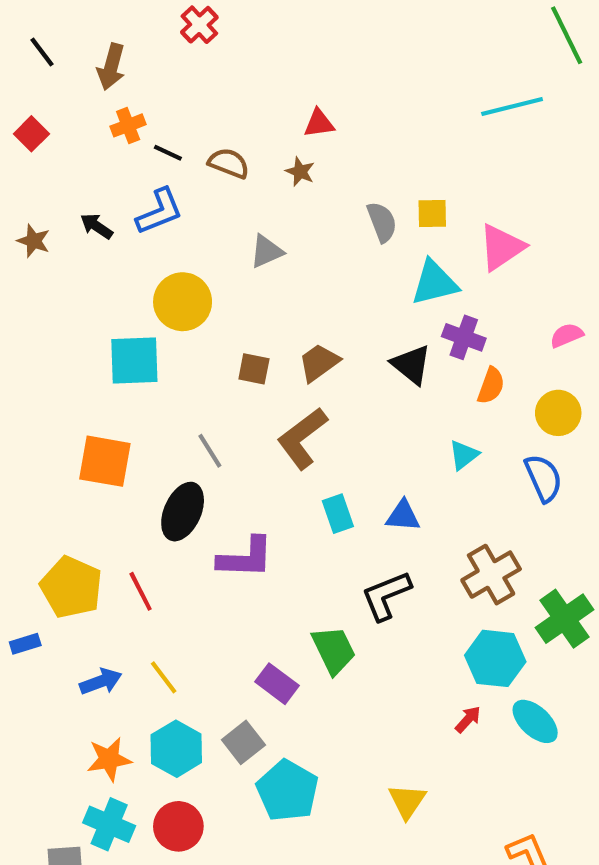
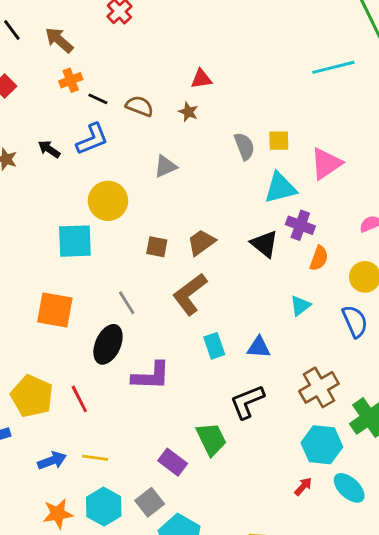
brown arrow: (111, 67) -> (59, 40), turned 116
yellow line: (164, 677) -> (95, 458), turned -45

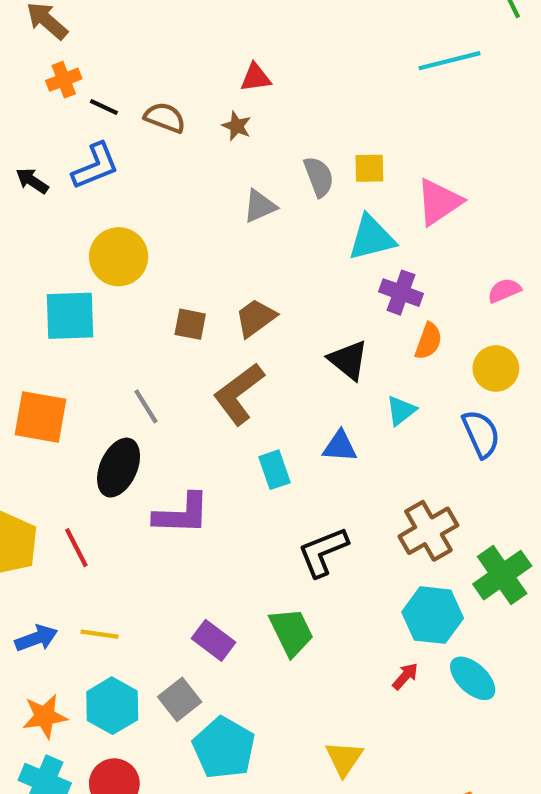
gray triangle: (165, 166) -> (260, 206), moved
black triangle: (264, 244) -> (348, 360), moved
blue triangle: (259, 347) -> (340, 446), moved
green trapezoid: (211, 439) -> (291, 632), moved

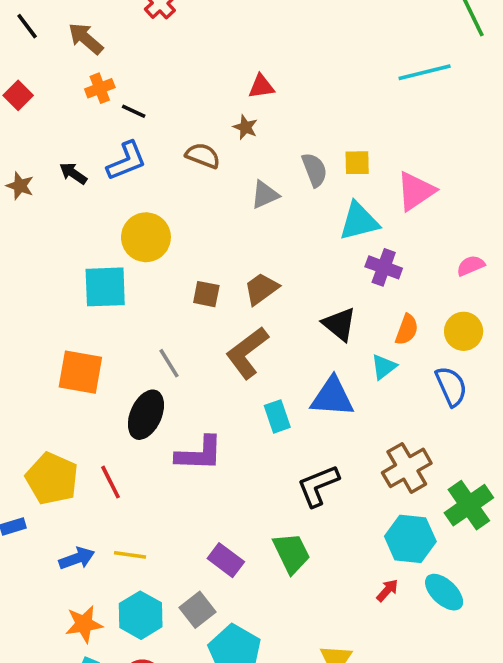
brown semicircle: (165, 118) -> (203, 156), moved
orange semicircle: (428, 341) -> (407, 330), moved
blue triangle: (340, 446) -> (332, 397), size x1.5

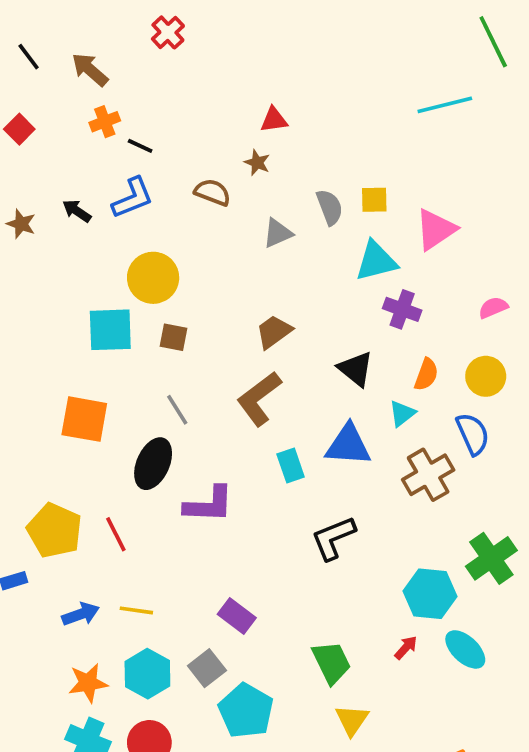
brown square: (206, 294) -> (174, 337), moved
brown cross: (407, 468) -> (428, 475), moved
green trapezoid: (291, 553) -> (331, 662), moved

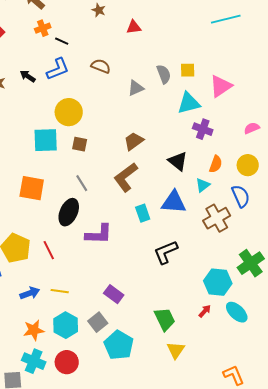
brown star: (257, 163) -> (99, 10), moved

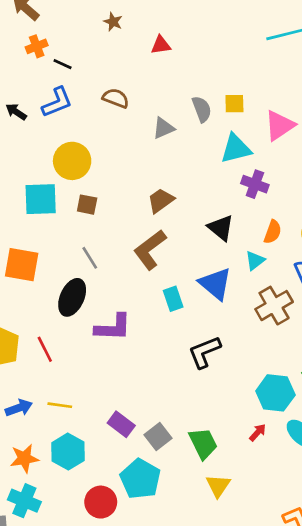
blue triangle: (174, 202) -> (215, 284), turned 36
purple rectangle: (114, 294) -> (121, 424), moved
gray square: (98, 322) -> (158, 437), moved
red circle: (67, 362) -> (101, 502), moved

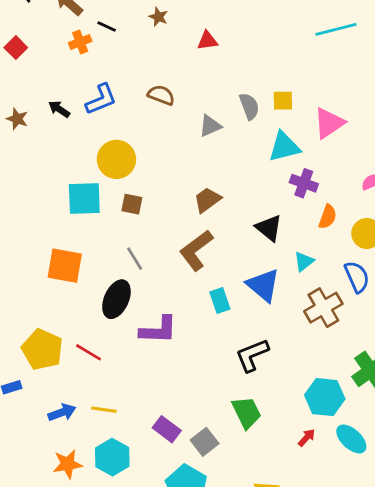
black line: (63, 64) -> (107, 27), moved
orange semicircle: (273, 232) -> (328, 217), moved
red line: (45, 349) -> (89, 352), turned -32
green trapezoid: (203, 443) -> (246, 412), moved

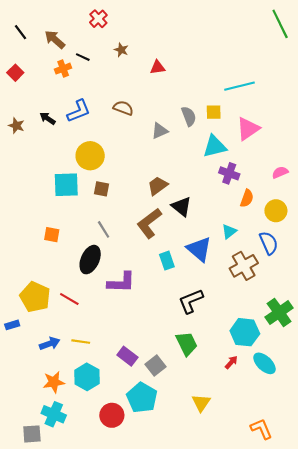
cyan line: (336, 29) -> (240, 86), moved
black triangle: (269, 228) -> (181, 207), moved
orange square: (65, 266) -> (52, 235), size x0.6

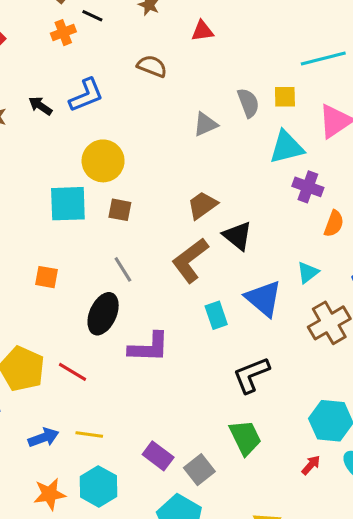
brown semicircle: (123, 108) -> (152, 66), moved

